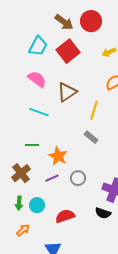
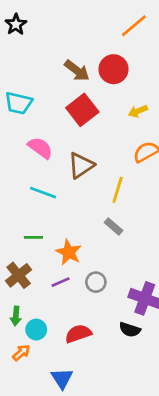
cyan trapezoid: (38, 46) -> (19, 103), moved, turned 75
cyan circle: (37, 205) -> (36, 330), moved

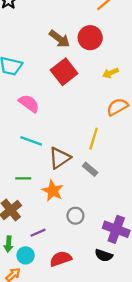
brown triangle: (81, 165) -> (60, 158), moved
purple line: (61, 282) -> (38, 233), moved

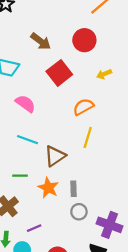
brown arrow: (60, 39) -> (41, 41), moved
orange semicircle: (117, 107) -> (83, 107), moved
gray rectangle: (90, 169) -> (73, 189), moved, turned 48
gray circle: (75, 216) -> (79, 212), moved

